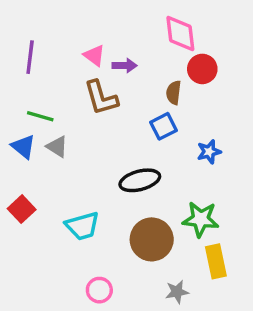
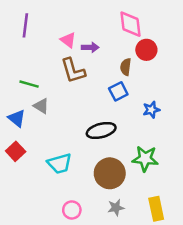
purple line: (30, 57) -> (25, 25), moved
blue triangle: (23, 147) -> (17, 118), moved
yellow rectangle: (216, 261) -> (156, 209), moved
gray star: (177, 292) -> (116, 208), moved

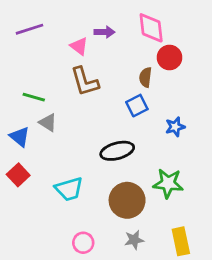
purple line: (25, 25) -> (30, 29), turned 65
purple arrow: (90, 47) -> (104, 32), moved

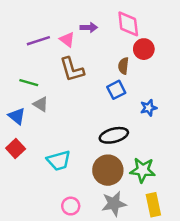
purple line: (30, 29) -> (38, 41), moved
black ellipse: (117, 151) -> (114, 135), moved
green star: (168, 183) -> (143, 170), moved
gray star: (134, 240) -> (114, 204), size x1.5

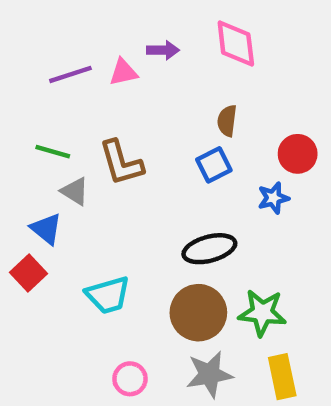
pink triangle: (67, 39) -> (123, 72), turned -49
red circle: (144, 49) -> (298, 154), moved
brown L-shape: (72, 69) -> (121, 163), moved
blue triangle: (17, 116) -> (46, 229), moved

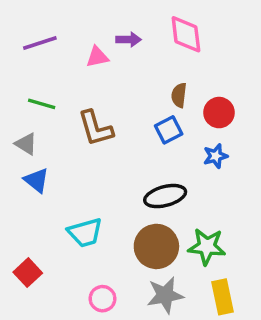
purple line: (70, 74) -> (40, 43), moved
green line: (53, 152) -> (42, 104), moved
red circle: (298, 154) -> (219, 113), moved
gray triangle: (75, 191) -> (26, 144), moved
red square: (29, 273) -> (28, 273), moved

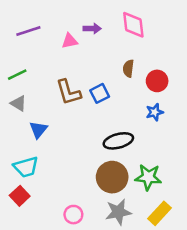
green line: (42, 104) -> (17, 75), moved, turned -42
blue square: (169, 130) -> (100, 93), moved
blue triangle: (36, 180) -> (38, 130), moved, turned 30
cyan trapezoid: (85, 233) -> (26, 167), moved
yellow rectangle: (222, 297) -> (160, 213), turned 55

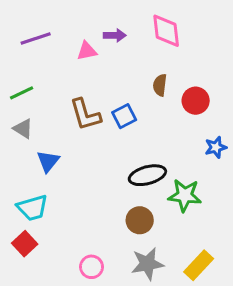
blue star: (155, 112) -> (216, 147), moved
brown circle: (112, 177) -> (140, 220), size x0.7
green star: (148, 177) -> (185, 195), moved

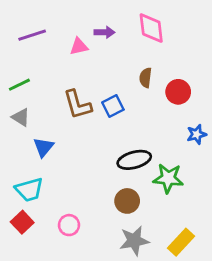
pink circle: (91, 267) -> (69, 225), moved

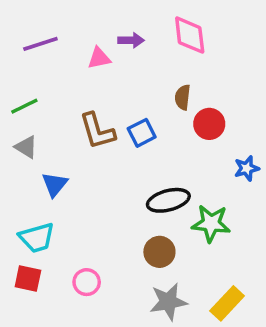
red circle: (178, 92) -> (209, 124), moved
red square: (22, 222) -> (28, 279), turned -35

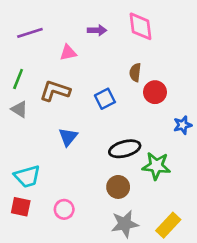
pink triangle: (99, 58) -> (68, 53), moved
green line: (24, 106) -> (18, 79), turned -42
brown L-shape: (97, 131) -> (55, 91), moved, turned 124
blue triangle: (55, 184) -> (68, 137), moved

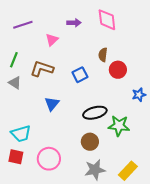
pink triangle: (68, 53) -> (52, 40), turned -32
pink circle: (64, 209) -> (49, 159), size x1.5

